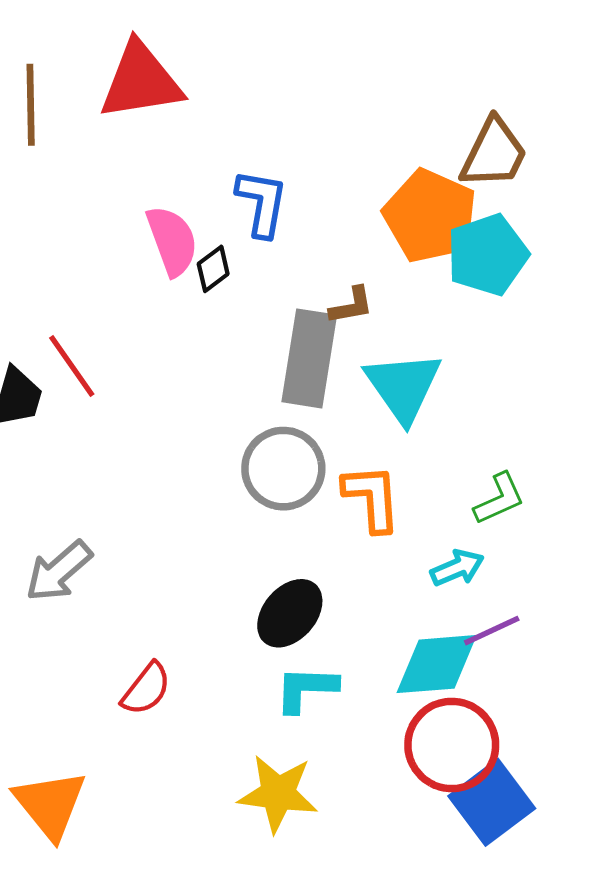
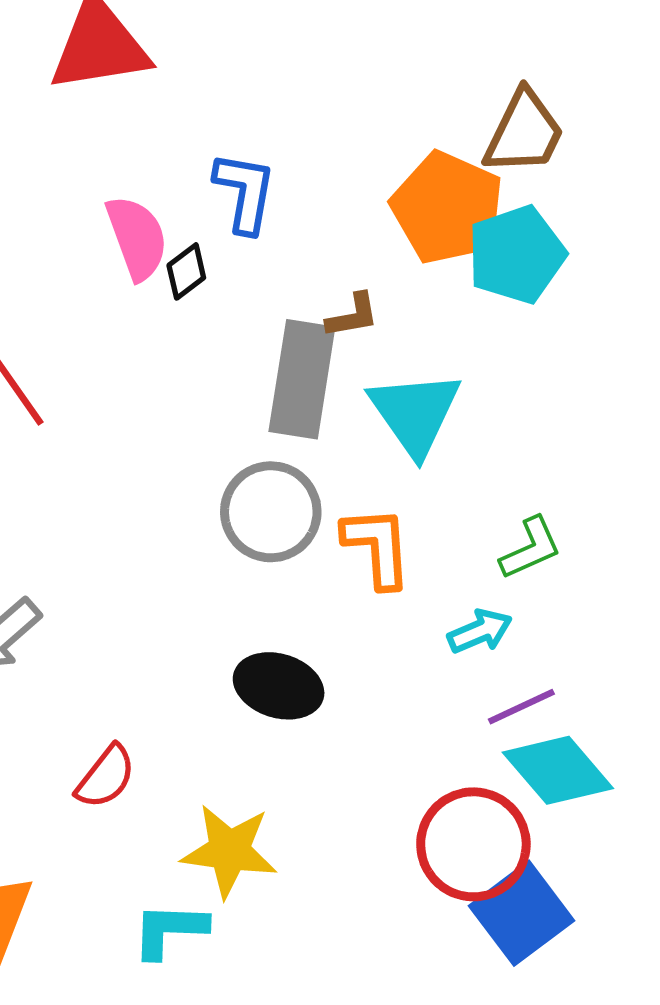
black ellipse: (290, 613) -> (279, 686), turned 66
cyan diamond: (437, 664) -> (558, 770), moved, turned 54
cyan L-shape: (306, 689) -> (169, 930), moved
yellow star: (278, 794) -> (229, 851), moved

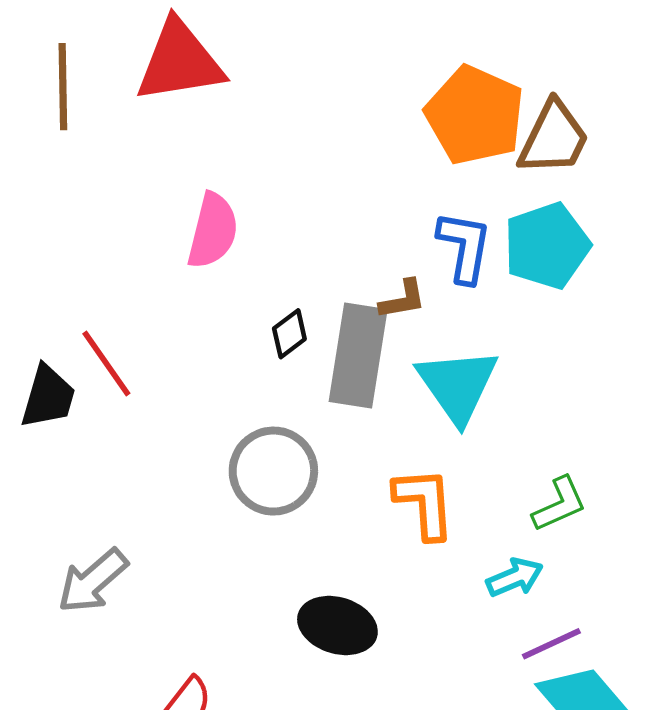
blue L-shape: (245, 192) -> (464, 247), moved
orange pentagon: (447, 208) -> (475, 115), moved
pink semicircle: (137, 238) -> (213, 231), turned 34
black diamond: (186, 271) -> (289, 334), moved
gray circle: (271, 512) -> (273, 471), moved

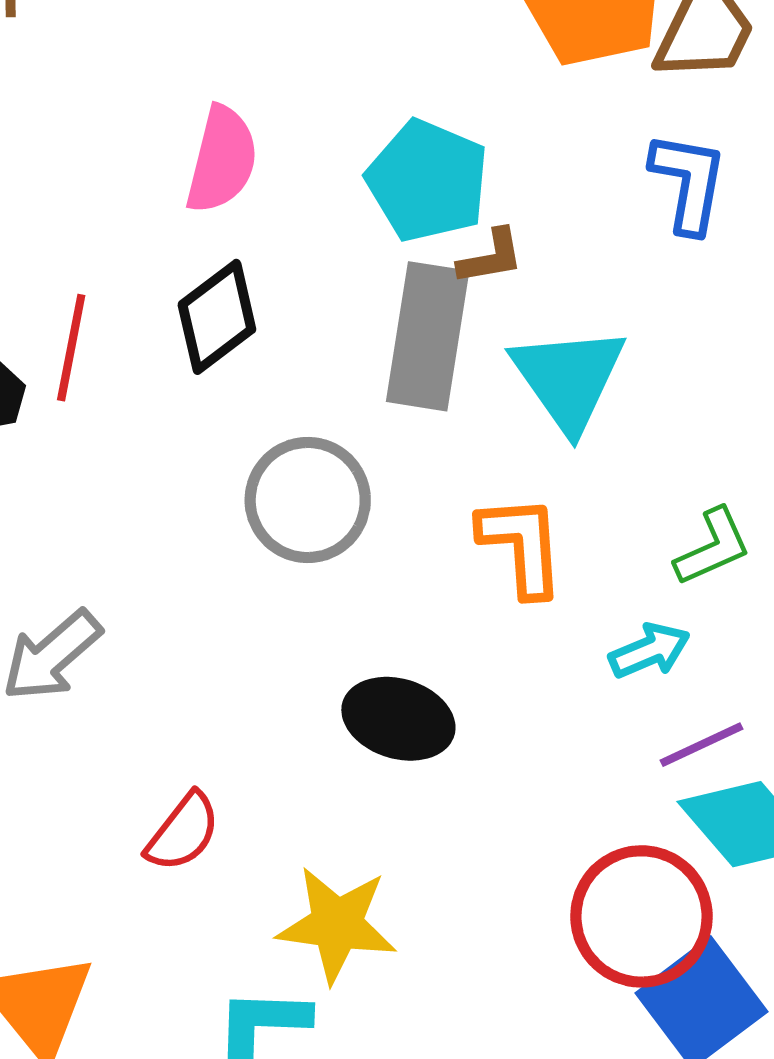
cyan pentagon: (547, 246) -> (428, 181), moved, turned -30
blue L-shape: (464, 247) -> (688, 182), moved
black diamond: (289, 334) -> (217, 317), moved, size x1.6
red line: (106, 363) -> (71, 348), turned 46

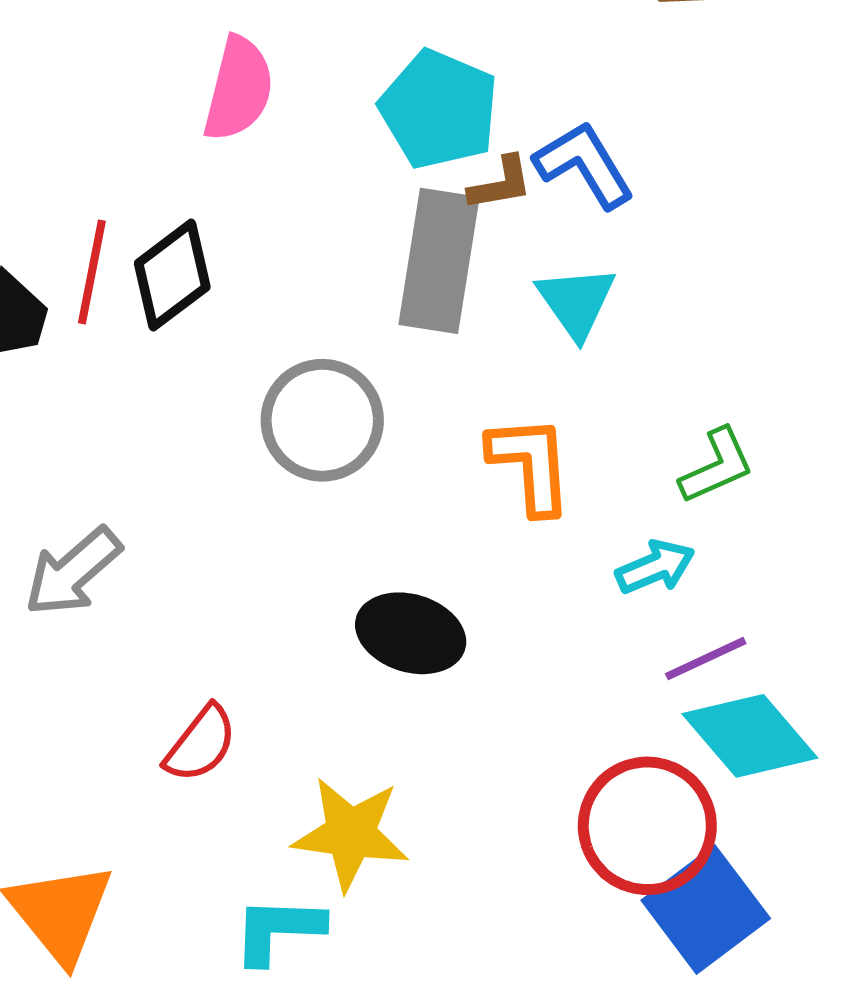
blue L-shape: (688, 182) -> (584, 165), moved, turned -41
black diamond: (217, 317) -> (172, 275), moved
cyan triangle: (569, 378) -> (576, 302), size x0.7

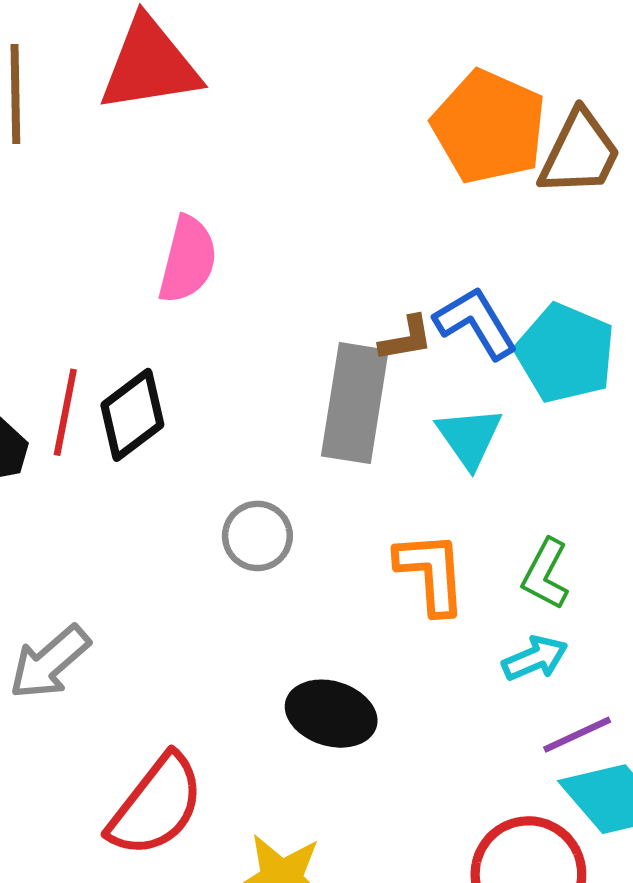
cyan pentagon: (439, 109) -> (565, 353), moved
gray circle: (322, 420) -> (257, 536), size x0.7
green L-shape: (717, 466) -> (546, 574), moved, turned 142
red semicircle: (201, 744) -> (156, 806), size x1.6

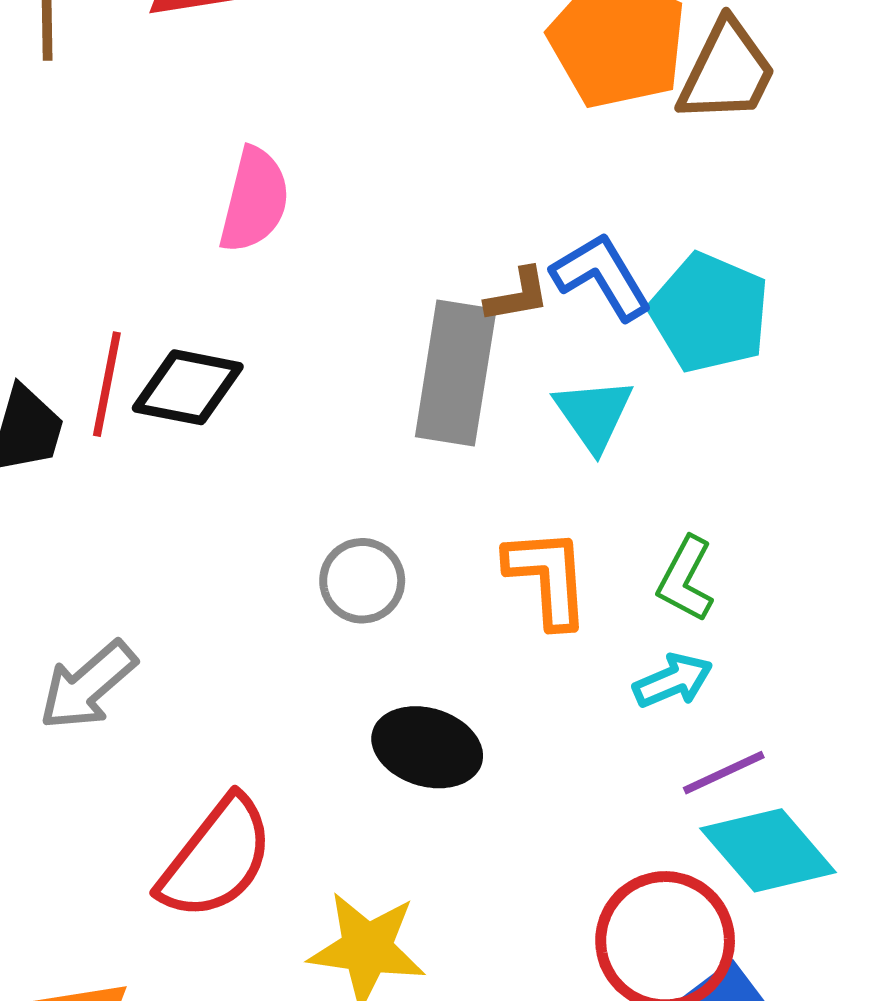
black diamond: (132, 415) -> (188, 387), turned 48
gray circle: (257, 536) -> (362, 581), moved

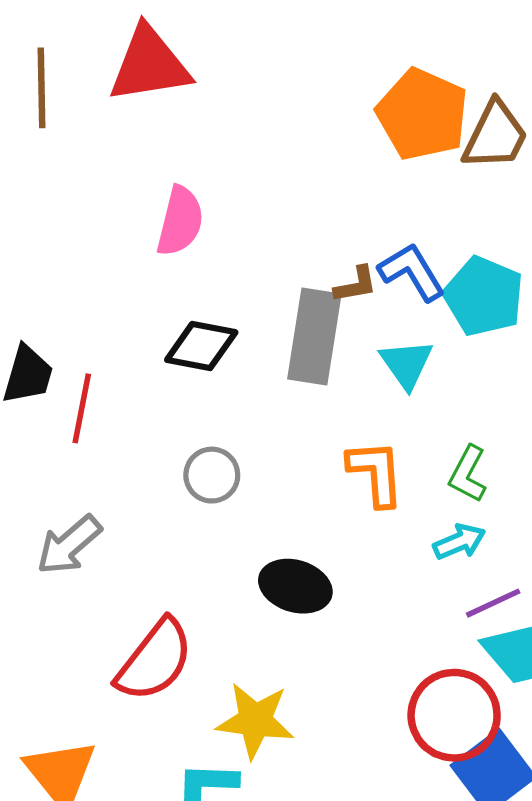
red line: (107, 384) -> (82, 408), moved
black diamond: (188, 387) -> (201, 346), moved
gray circle: (362, 581) -> (212, 475), moved

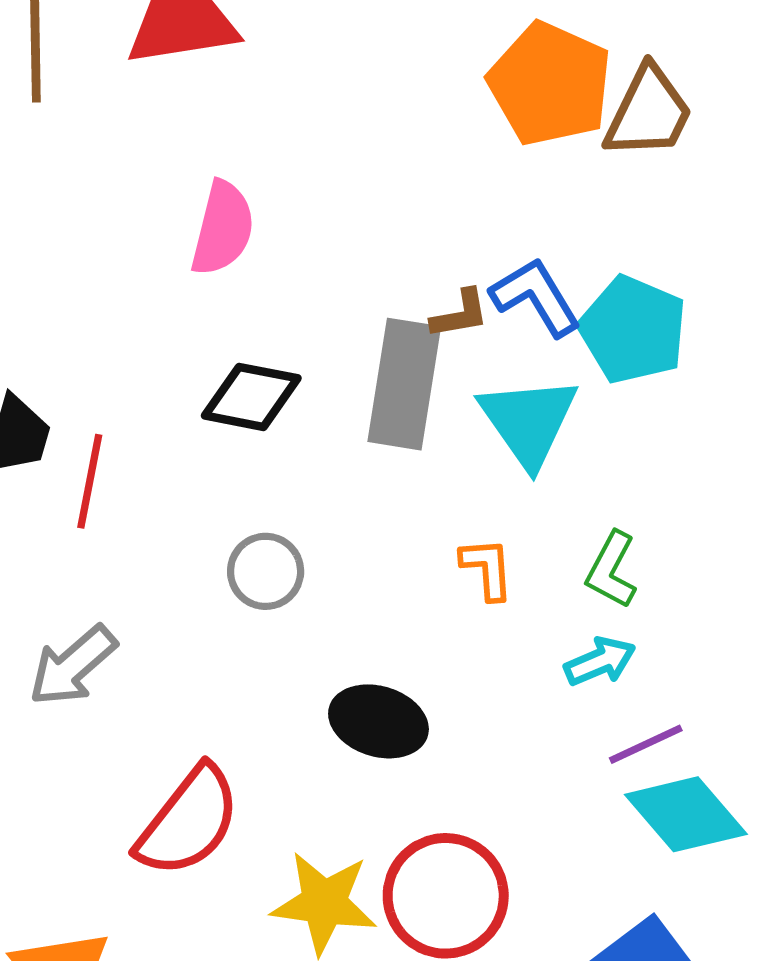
cyan triangle: (406, 364) -> (529, 421), size x1.4
orange L-shape: (376, 473) -> (487, 568), size x0.7
red circle: (454, 715) -> (446, 896), moved

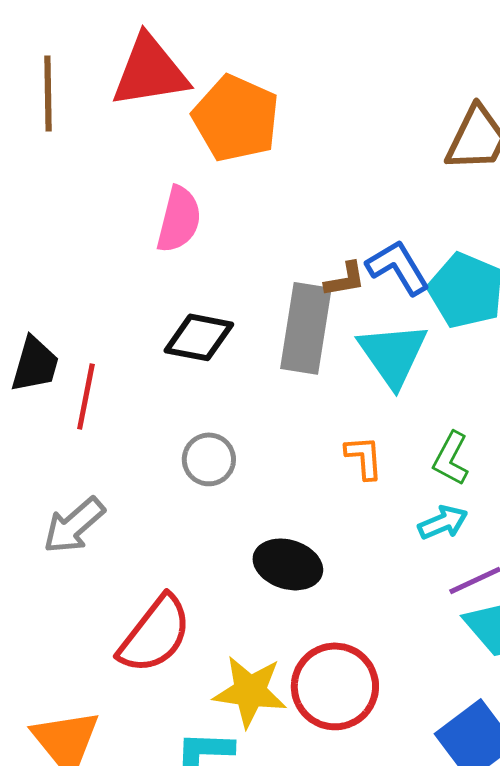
orange pentagon: (550, 84) -> (236, 118), moved

